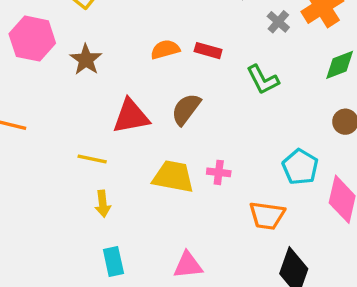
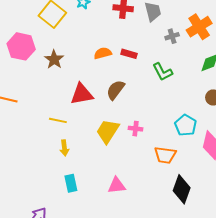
gray cross: (278, 22) -> (172, 36), turned 32
yellow trapezoid: (173, 177) -> (108, 131), turned -68

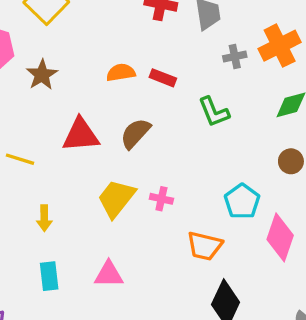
yellow line: (58, 120) -> (20, 159), moved
pink triangle: (117, 185) -> (109, 274), moved

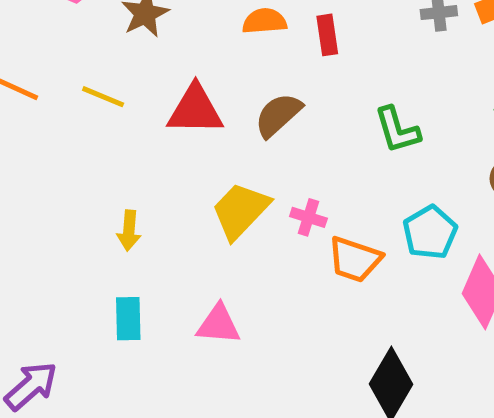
red rectangle: (163, 78) -> (327, 35), turned 55
green L-shape: (214, 112) -> (397, 130), moved
yellow line: (20, 159) -> (103, 97), moved
orange trapezoid: (205, 246) -> (355, 259), moved

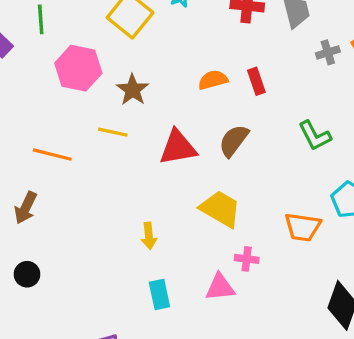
yellow line: (103, 97) -> (113, 132), moved
yellow trapezoid: (240, 211) -> (220, 209), turned 87
pink cross: (308, 217) -> (247, 259), moved

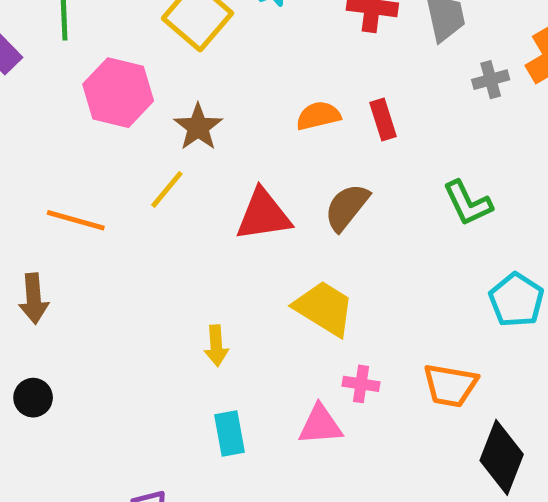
yellow line: (113, 132) -> (167, 189), turned -64
brown arrow: (26, 208) -> (34, 299), turned -32
orange trapezoid: (303, 227) -> (450, 385), moved

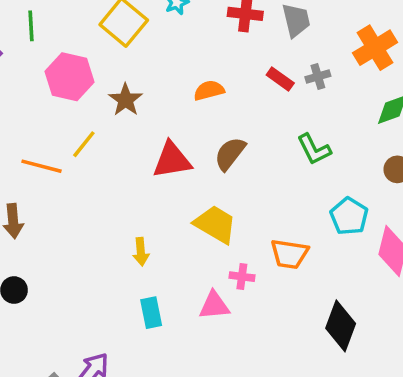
gray cross: (491, 80) -> (318, 76), moved
red rectangle: (383, 119) -> (280, 79), moved, turned -36
yellow line: (167, 189) -> (84, 144), moved
orange trapezoid: (450, 385) -> (289, 254), moved

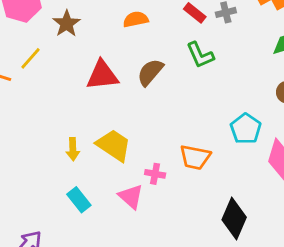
green L-shape: (314, 149) -> (200, 55), moved
yellow trapezoid: (215, 224) -> (114, 145), moved
pink triangle: (214, 306) -> (131, 197), turned 44
cyan rectangle: (151, 313) -> (79, 200), turned -30

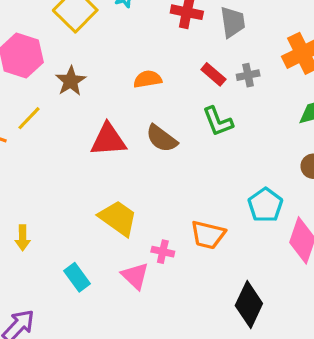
brown semicircle: (150, 72) -> (162, 138), turned -96
yellow arrow: (73, 149) -> (23, 238), moved

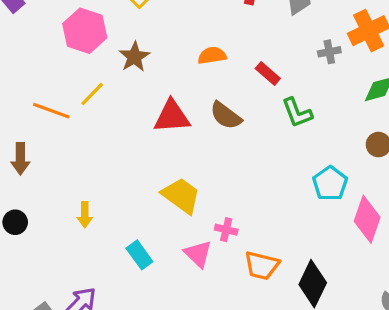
red rectangle: (213, 74) -> (268, 74), moved
gray cross: (248, 75) -> (329, 52), moved
green L-shape: (218, 121) -> (297, 113), moved
orange trapezoid: (208, 235) -> (262, 265), moved

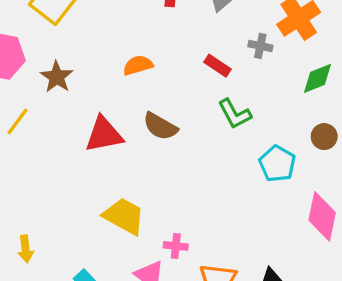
gray cross: (329, 52) -> (260, 46), turned 30
red rectangle: (268, 74) -> (217, 66), moved
cyan pentagon: (330, 183) -> (277, 164), moved

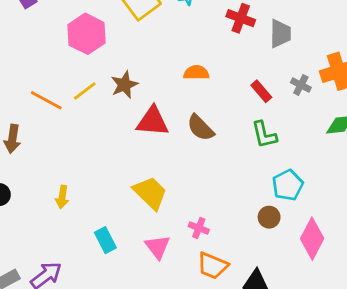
brown star: (57, 77) -> (124, 85), moved
brown circle: (324, 137) -> (269, 217), moved
pink cross: (176, 246) -> (199, 228), moved

